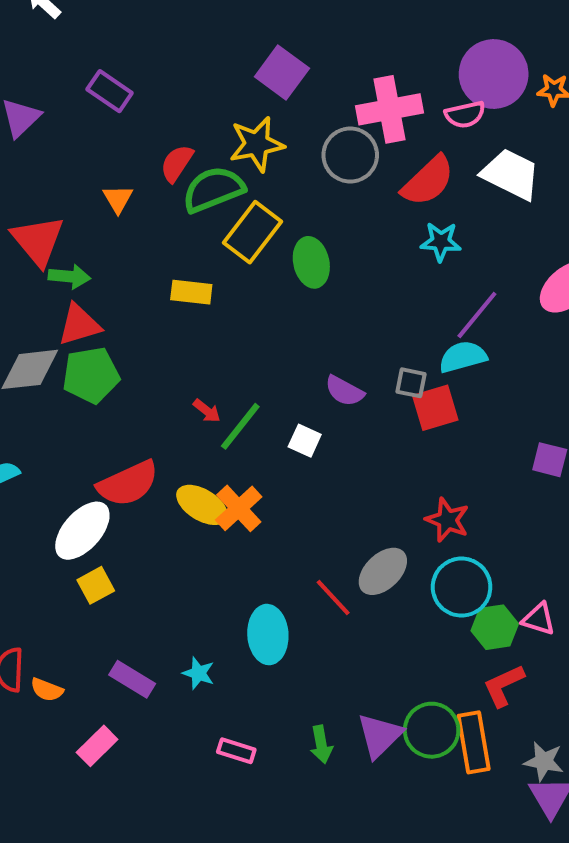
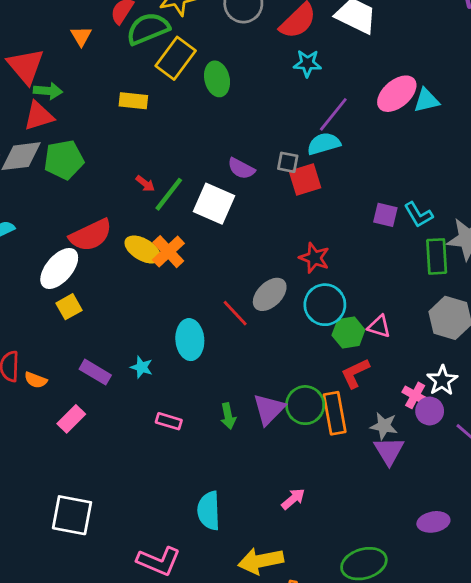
red triangle: (79, 325) -> (39, 116), moved
white square: (305, 441) -> (214, 204), size x1.8

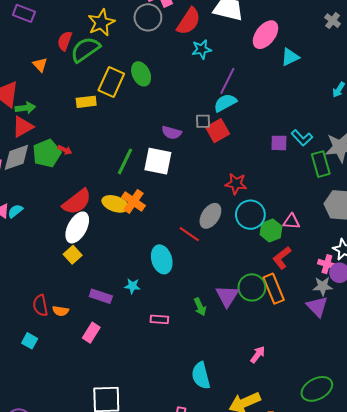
yellow rectangle: (176, 58) -> (111, 82), moved
pink ellipse: (397, 94) -> (265, 35), moved
red arrow: (145, 184) -> (65, 150), moved
white ellipse: (59, 268) -> (77, 227), moved
gray star: (384, 426) -> (323, 286), moved

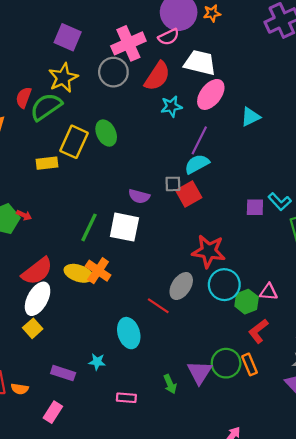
pink ellipse: (265, 35) -> (211, 94), moved
cyan triangle: (290, 57) -> (250, 117), moved
red star: (236, 184) -> (209, 251), size x1.4
orange rectangle: (274, 289) -> (250, 364), size x0.7

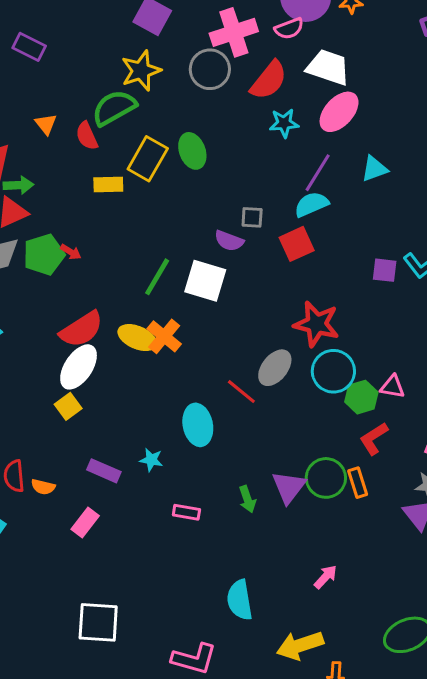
red semicircle: (24, 98) -> (87, 136), moved, turned -50
cyan triangle: (250, 117) -> (374, 169), moved
gray square: (173, 184) -> (252, 217), moved

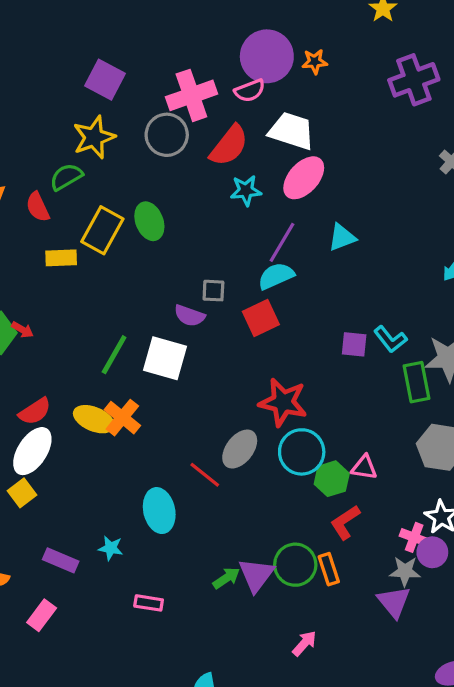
green semicircle: (114, 108) -> (66, 177), size x0.7
red semicircle: (81, 329) -> (35, 411), size x0.7
green arrow: (247, 499) -> (226, 578), moved, turned -105
pink arrow: (326, 577) -> (304, 643), moved

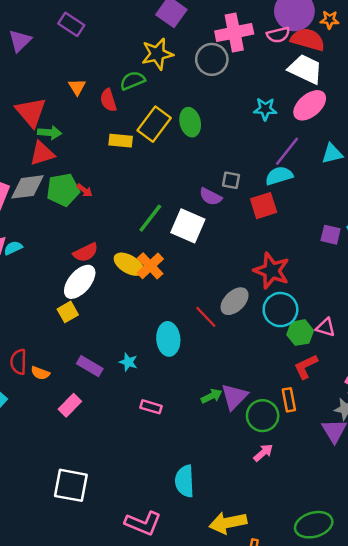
red semicircle: (229, 146) -> (308, 39), moved, turned -120
green circle: (295, 565) -> (263, 416), moved

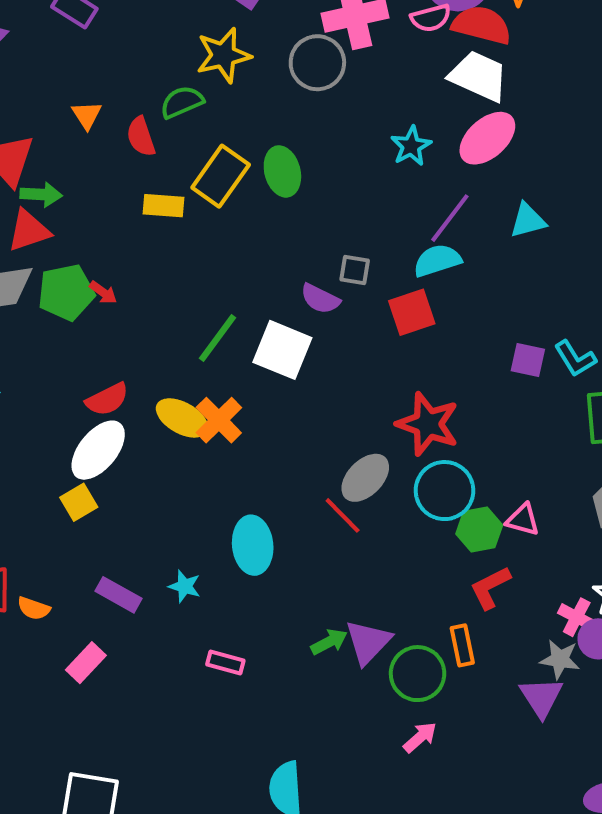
cyan star: (265, 109) -> (411, 146), turned -30
red line: (206, 317) -> (343, 515), moved

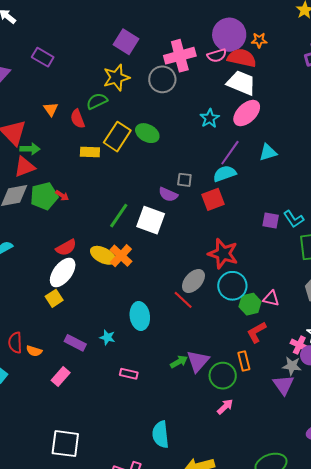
green ellipse: (282, 171) -> (147, 133), turned -45

